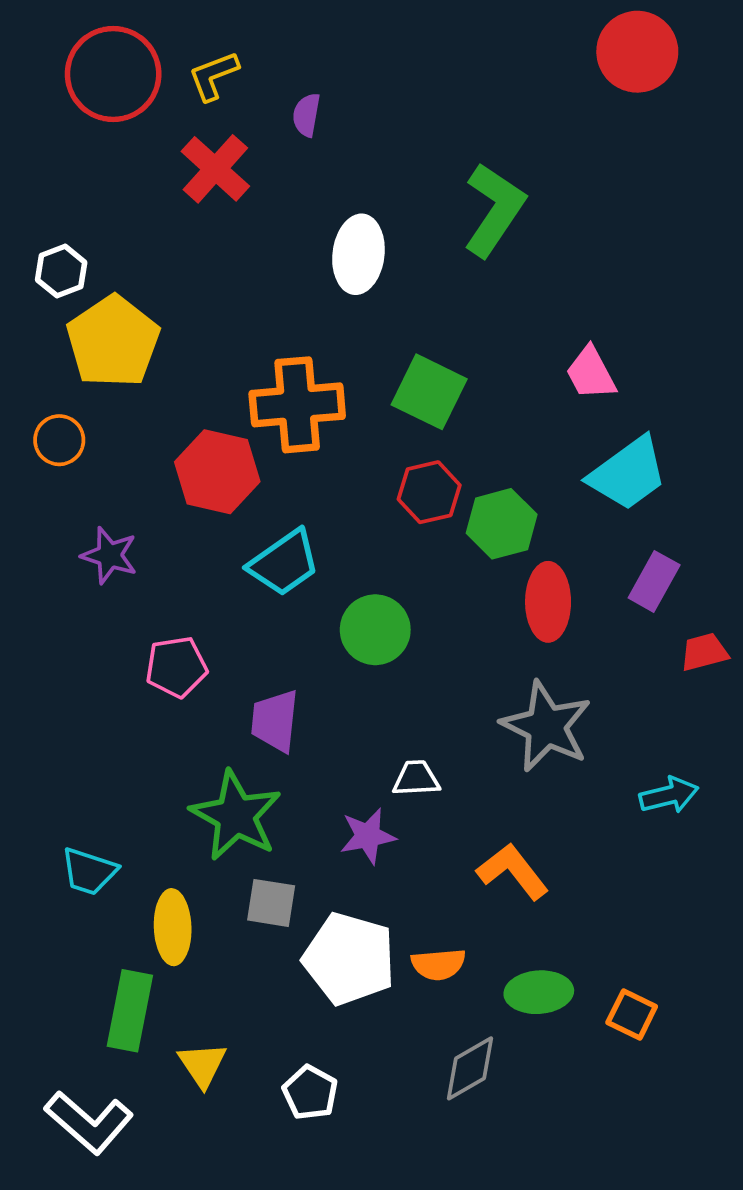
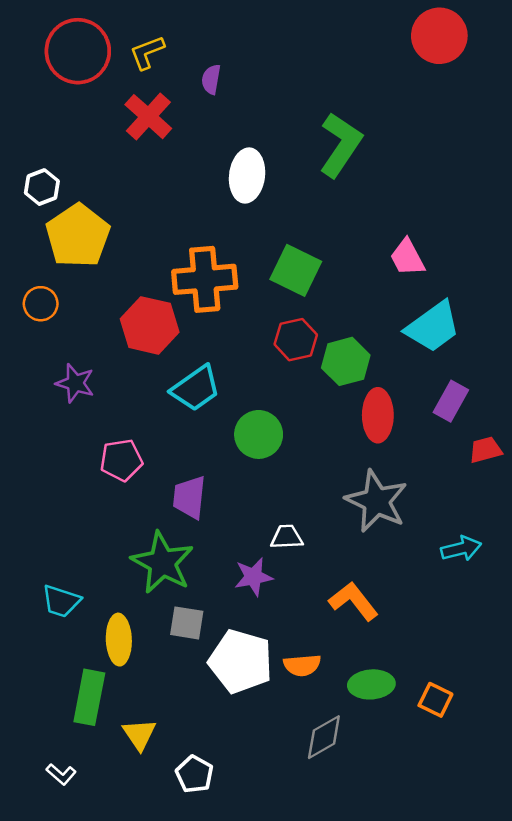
white pentagon: (310, 1093) -> (194, 774), moved
white L-shape: (89, 1122) -> (61, 774), size x0.5

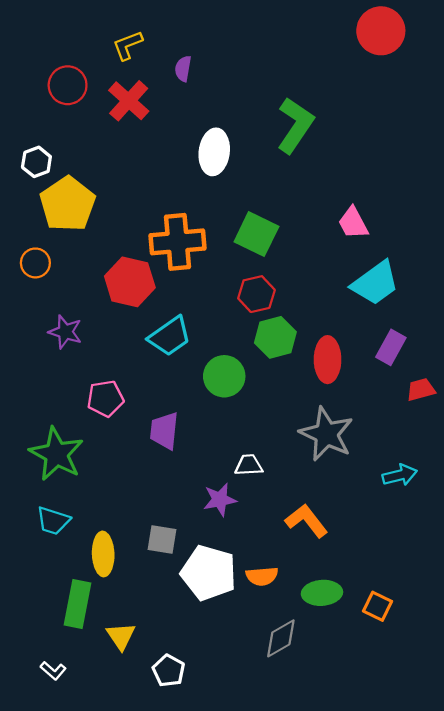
red circle: (78, 51) -> (68, 85), moved, size x0.7
green hexagon: (346, 361) -> (275, 337), moved
green star: (162, 563) -> (56, 454), moved

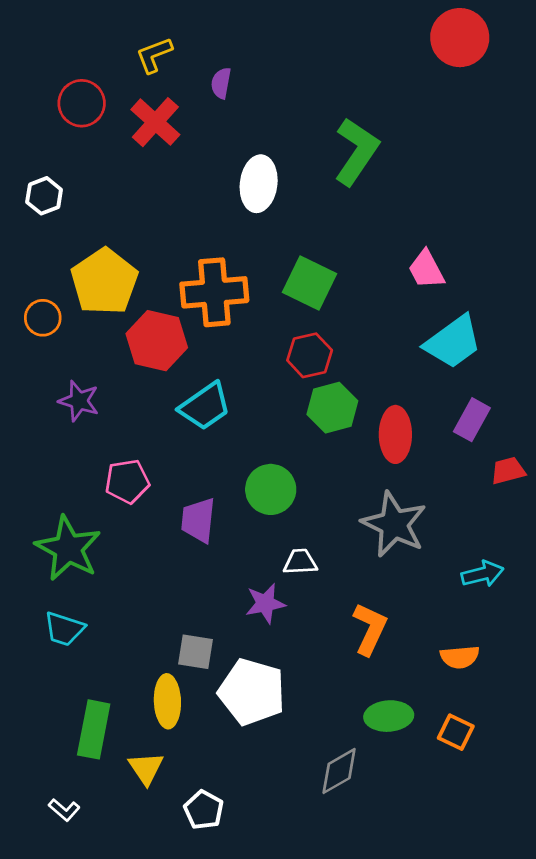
yellow pentagon: (68, 204) -> (104, 282), moved
green circle: (224, 376) -> (271, 489), moved
orange L-shape: (306, 521) -> (370, 629), turned 63
yellow ellipse: (103, 554) -> (167, 701), moved
orange semicircle: (262, 576) -> (460, 657), moved

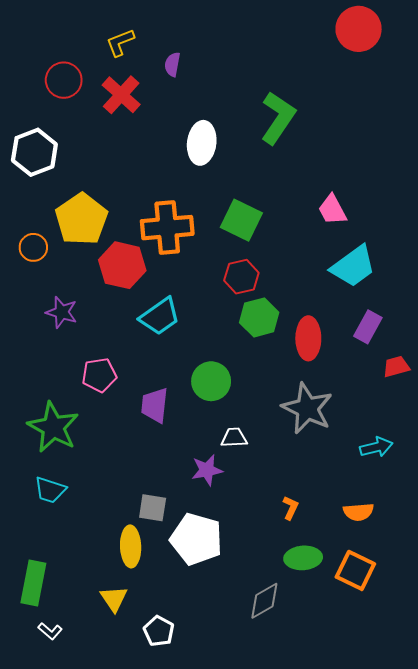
white hexagon: (44, 196) -> (34, 152), size x1.6
orange L-shape: (370, 629) -> (291, 508), moved, size x0.6
green rectangle: (94, 729) -> (33, 583), moved
orange square: (456, 732) -> (355, 570), size x1.4

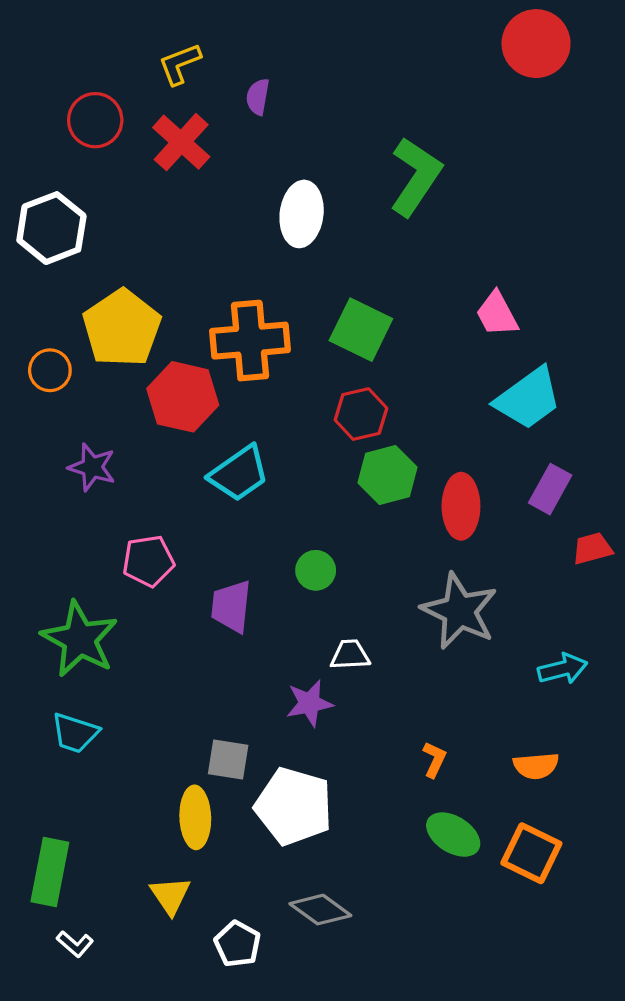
green circle: (211, 381) -> (316, 570), size x0.7
green ellipse: (303, 558) -> (453, 835), turned 36
gray diamond: (264, 601) -> (320, 910), moved, turned 66

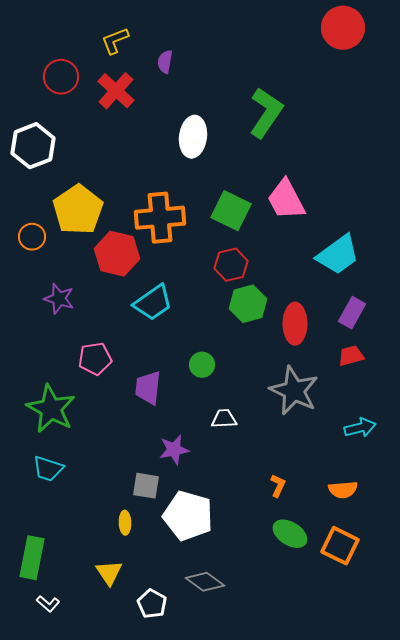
pink trapezoid: (497, 314) -> (286, 200), moved, size x1.4
red trapezoid: (592, 548) -> (351, 356), moved
purple star: (309, 703) -> (174, 450), moved
yellow ellipse: (195, 817) -> (125, 523), size x0.6

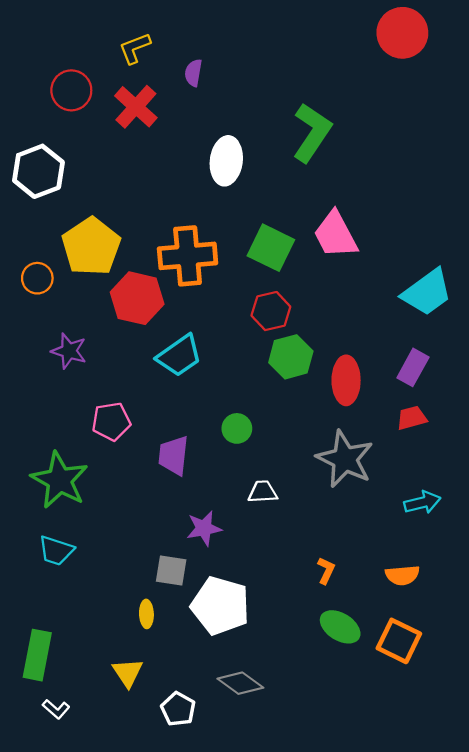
cyan trapezoid: (338, 255) -> (427, 292), moved

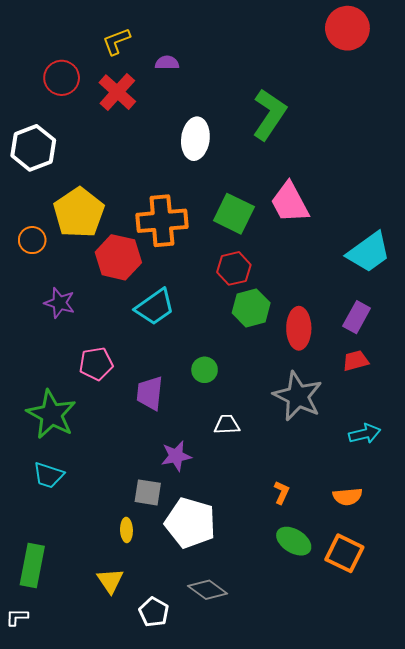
purple semicircle: (193, 73) -> (167, 63), turned 80
white L-shape: (56, 709) -> (17, 617), moved, turned 140

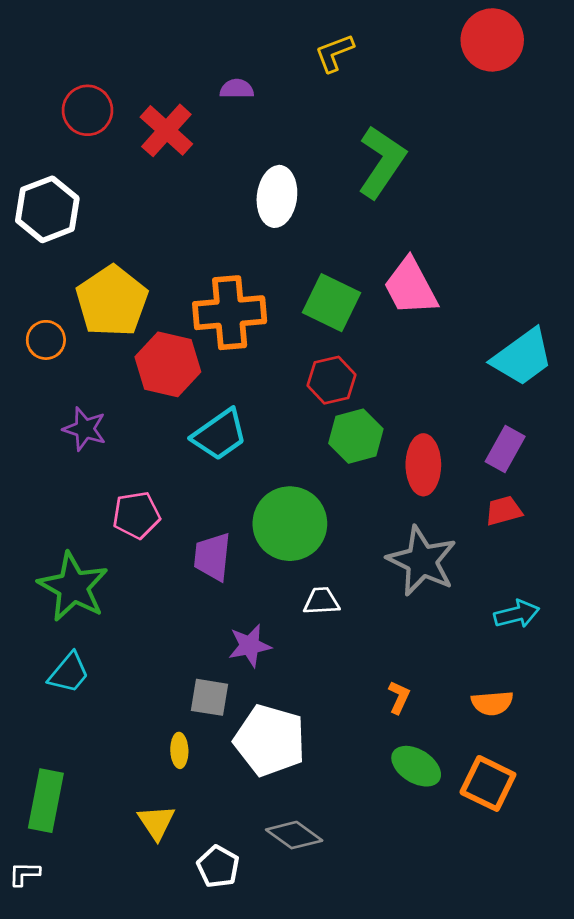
yellow L-shape: (116, 41) -> (334, 53), moved
green circle: (205, 370) -> (290, 524), size x2.0
cyan trapezoid: (48, 475) -> (69, 673), turned -68

